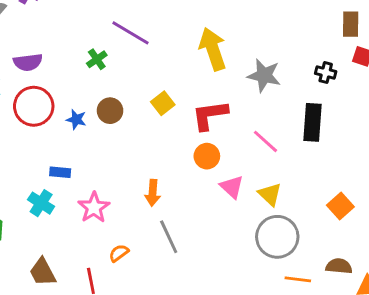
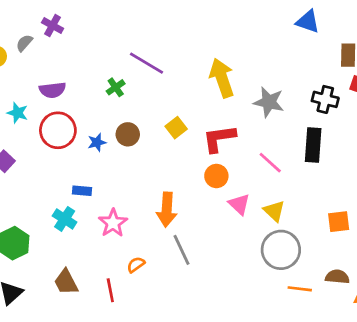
black cross: (326, 72) -> (325, 99), size x1.4
blue star: (76, 119) -> (97, 142), turned -30
orange arrow: (153, 193) -> (167, 210), size x1.4
orange square: (340, 206) -> (339, 222), turned 35

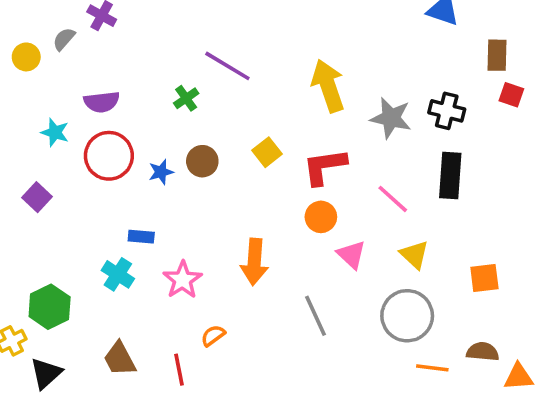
black cross: (325, 99) -> (447, 111), moved
yellow triangle: (274, 211) -> (414, 255), moved
gray line: (181, 250) -> (316, 316), moved

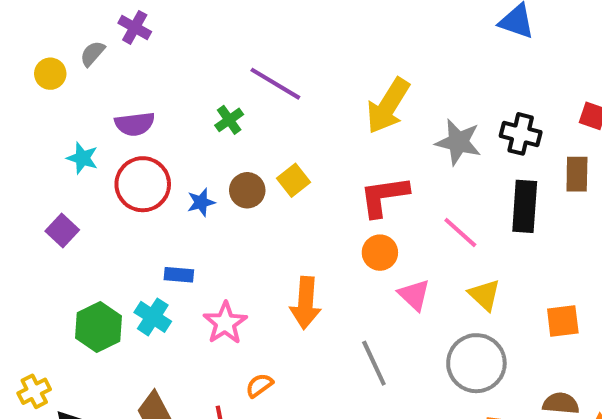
brown rectangle: (497, 55) -> (577, 174), moved
yellow arrow: (328, 86) -> (388, 106), turned -129
yellow square: (267, 152) -> (293, 180), moved
green hexagon: (50, 307) -> (98, 327), moved

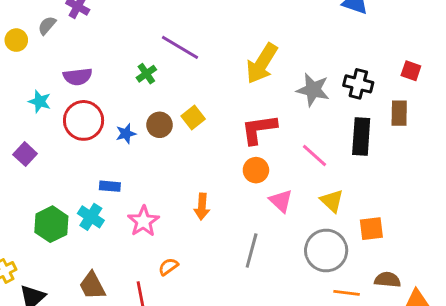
orange arrow: (306, 303) -> (202, 207), size x0.7
orange square: (563, 321) -> (371, 229), moved
gray line: (374, 363) -> (252, 251), turned 40

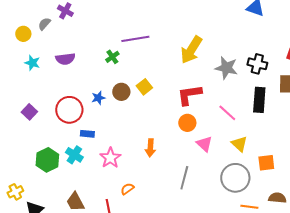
purple line: (180, 47) -> (135, 39), turned -40
cyan star: (40, 101) -> (32, 63), moved
red circle: (84, 120) -> (69, 110), moved

